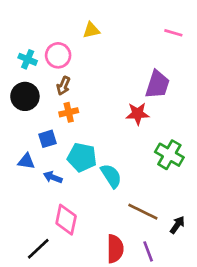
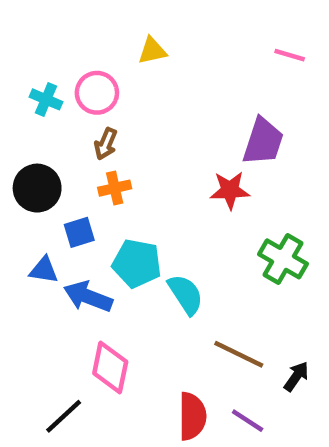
black circle: (25, 96) -> (37, 188), moved
blue arrow: (53, 177) -> (88, 297), size x1.5
purple line: (148, 251) -> (248, 421), turned -36

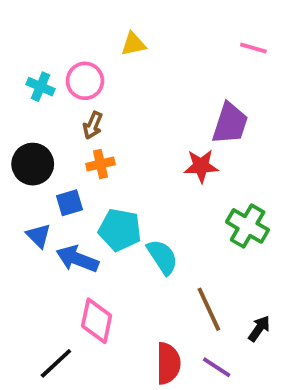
blue triangle: (44, 270) -> (39, 236), turned 36
brown line: (239, 354) -> (209, 309), turned 39

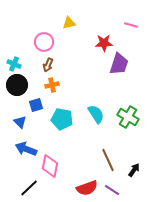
cyan cross: (40, 87) -> (14, 64), moved
red star: (201, 166) -> (104, 43), moved
cyan semicircle: (162, 257) -> (96, 114), moved
blue arrow: (77, 259) -> (26, 149), moved
red semicircle: (168, 363) -> (87, 188), turned 70

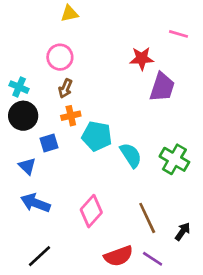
yellow triangle: (69, 23) -> (69, 13), moved
cyan pentagon: (62, 119) -> (97, 136), moved
pink diamond: (50, 166) -> (91, 211), moved, turned 30

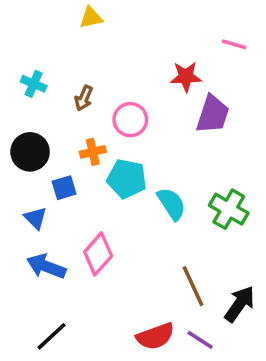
pink circle: (60, 57) -> (130, 120), moved
cyan cross: (19, 87) -> (34, 84), moved
brown arrow: (65, 88) -> (84, 98), moved
pink diamond: (91, 211) -> (98, 254), moved
black arrow: (183, 232) -> (240, 304), size x1.5

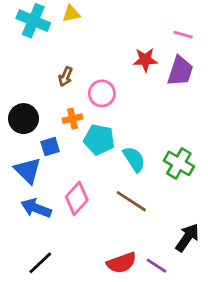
cyan cross: (34, 84) -> (33, 21), moved, size x1.6
purple trapezoid: (213, 114) -> (180, 71), moved
blue triangle: (35, 218) -> (28, 170), size x1.5
brown line: (193, 286) -> (131, 201), moved, turned -32

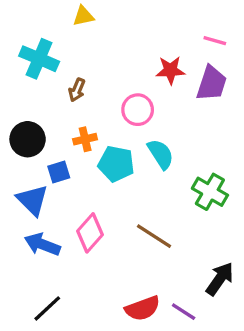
cyan cross: (33, 21) -> (39, 59), moved
pink circle: (102, 93) -> (138, 110), moved
cyan semicircle: (134, 159) -> (161, 154), moved

